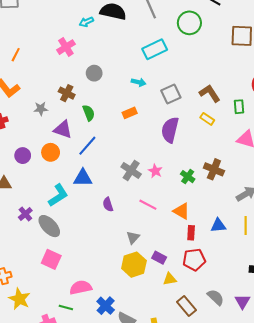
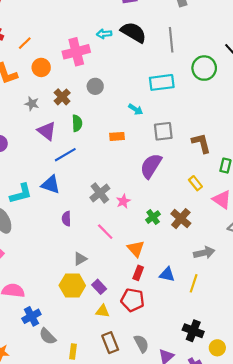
pink cross: (66, 47) -> (76, 52), size x1.4
yellow rectangle: (207, 119) -> (195, 183), moved
orange circle: (51, 152) -> (41, 67), moved

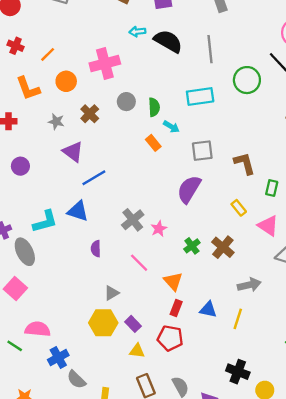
cyan arrow: (104, 34) -> (137, 32), moved
green semicircle: (77, 123) -> (154, 107), moved
orange rectangle: (117, 136) -> (153, 143), moved, turned 56

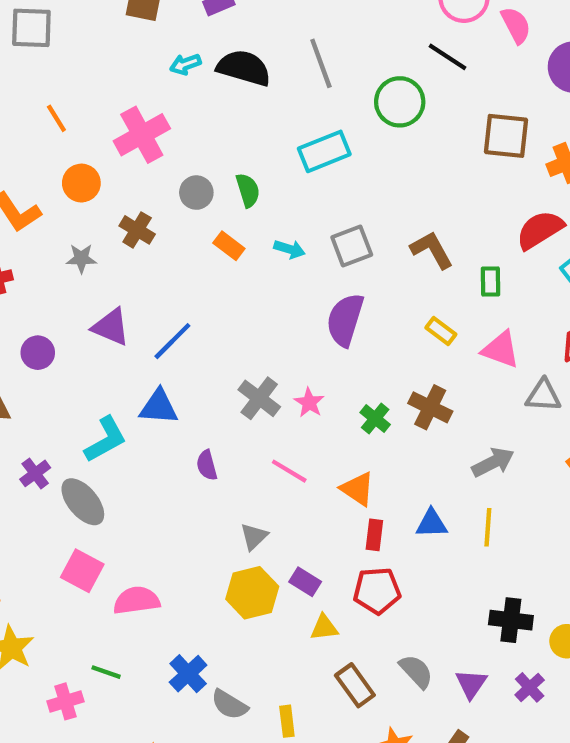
orange line: (48, 54) -> (56, 118), moved, turned -63
cyan arrow: (171, 127) -> (290, 249), moved
orange rectangle: (153, 143) -> (229, 246), moved
purple triangle: (73, 152) -> (111, 327), moved
pink semicircle: (38, 329) -> (137, 601), moved

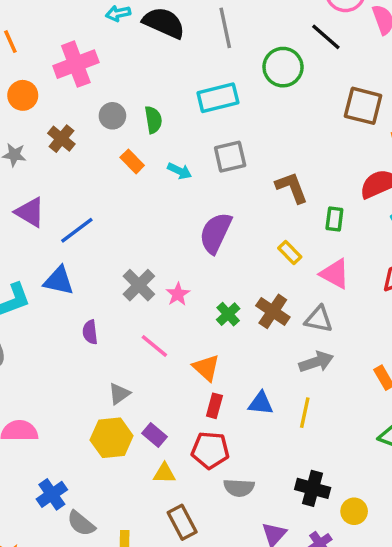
gray square: (352, 246) -> (230, 157), moved
gray triangle: (543, 395) -> (319, 319), moved
gray semicircle: (416, 671) -> (239, 488), moved, turned 128

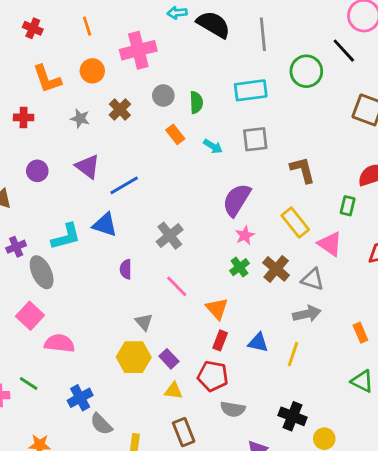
green rectangle: (334, 219) -> (348, 206), moved
yellow rectangle: (290, 252) -> (295, 223), size x1.5
pink star: (178, 294) -> (245, 235), moved
gray triangle: (119, 394) -> (144, 322), turned -42

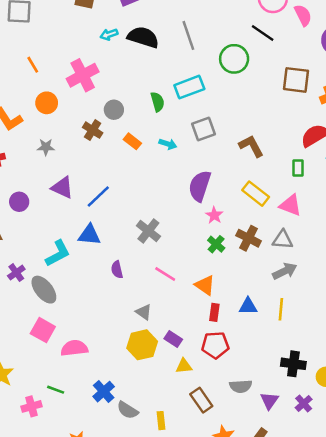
green semicircle: (196, 102) -> (158, 102), moved
brown cross: (120, 110) -> (93, 130), moved
gray semicircle: (233, 409) -> (241, 386), moved

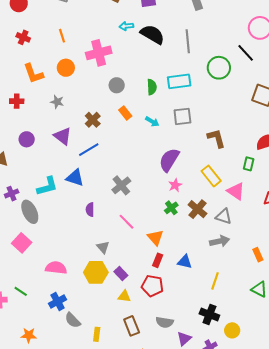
brown cross: (93, 130) -> (93, 120), moved
yellow line: (281, 309) -> (215, 281), moved
pink semicircle: (74, 348) -> (56, 268), moved

